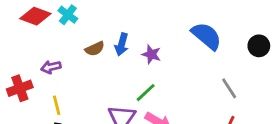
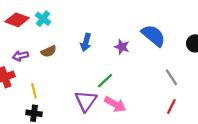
brown semicircle: (95, 49) -> (49, 51), moved
purple star: (151, 54) -> (122, 47), moved
purple arrow: (51, 67) -> (20, 56), moved

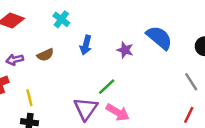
cyan cross: (43, 19) -> (61, 19), moved
gray line: (171, 77) -> (191, 82), moved
red line: (171, 107) -> (189, 115), moved

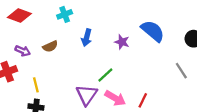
cyan cross: (61, 19) -> (65, 14), turned 32
purple arrow: (15, 60) -> (23, 51), turned -144
red line: (189, 115) -> (143, 100), moved

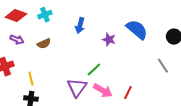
cyan cross: (65, 14) -> (45, 15), moved
blue arrow: (87, 38) -> (80, 26), moved
purple arrow: (23, 51) -> (17, 40), moved

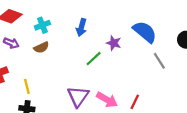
cyan cross: (45, 15) -> (42, 25), moved
gray line: (163, 66) -> (159, 61), moved
green line: (94, 70) -> (94, 59), moved

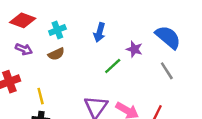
gray line: (159, 61) -> (167, 71), moved

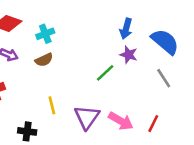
blue arrow: (99, 32) -> (126, 29), moved
yellow line: (41, 96) -> (52, 105), moved

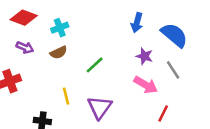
purple star: (129, 55) -> (144, 56), moved
green line: (105, 73) -> (95, 65), moved
pink arrow: (121, 121) -> (146, 85), moved

